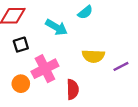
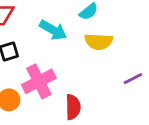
yellow semicircle: (93, 56) -> (99, 42), moved

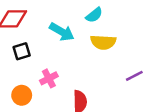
pink cross: (39, 81) -> (49, 78), size x0.6

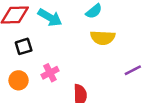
cyan arrow: (62, 32) -> (50, 18), moved
orange circle: (22, 95) -> (19, 80), moved

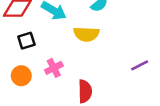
yellow semicircle: (103, 38) -> (86, 34), moved

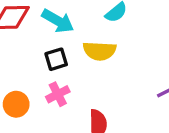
black square: (26, 41) -> (56, 59), moved

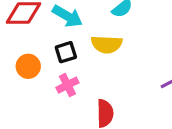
orange circle: (16, 104) -> (28, 66), moved

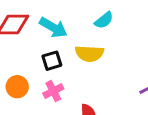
orange circle: (28, 66) -> (17, 87), moved

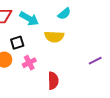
black square: (52, 61) -> (17, 43), moved

